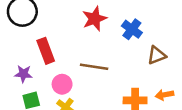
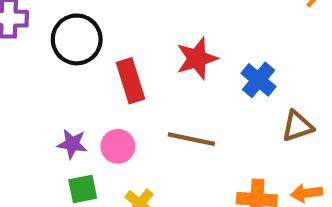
red rectangle: (46, 51) -> (130, 81), moved
pink circle: (62, 84) -> (118, 146), moved

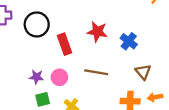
red star: (197, 58) -> (97, 32), turned 30
brown triangle: (297, 126) -> (143, 72), moved, turned -49

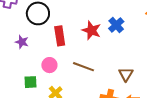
blue cross: (129, 41) -> (116, 25), moved
purple star: (36, 77) -> (22, 42), moved

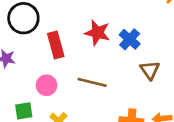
blue cross: (116, 25) -> (130, 39), moved
brown triangle: (126, 74) -> (150, 70), moved

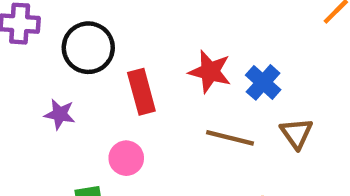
brown line: (92, 82) -> (230, 138), moved

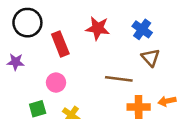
blue cross: (263, 82) -> (142, 29), moved
brown line: (230, 138) -> (119, 79), moved

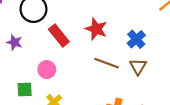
red rectangle: (60, 44) -> (59, 35), turned -30
brown line: (119, 79) -> (107, 63), moved

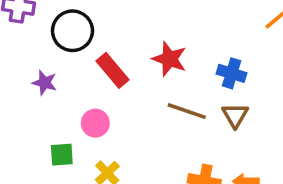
blue cross: (136, 39) -> (232, 73), turned -30

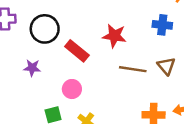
blue cross: (232, 73) -> (162, 25), moved

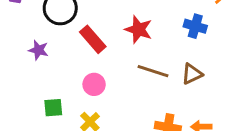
brown triangle: (166, 66) -> (192, 74), turned 36
pink circle: (72, 89) -> (94, 84), moved

